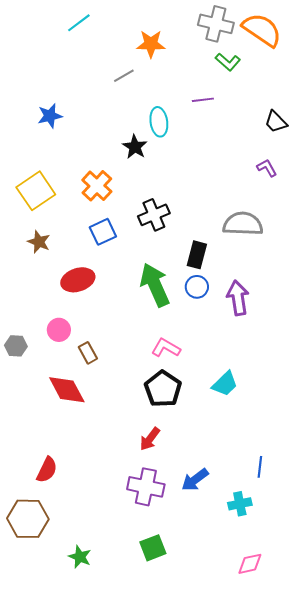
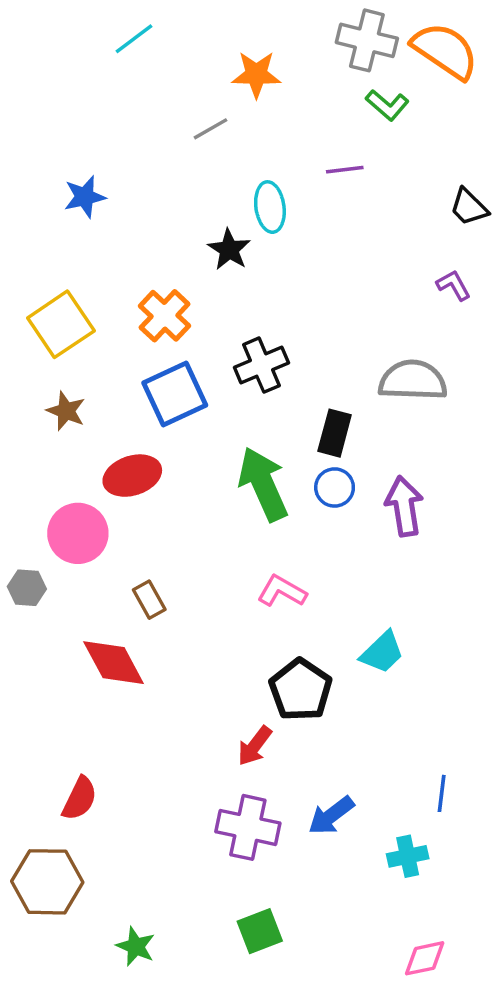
blue square: (103, 232) -> (175, 394), size x1.4
pink circle: (59, 330) -> (78, 533), moved, size x1.5
black pentagon: (163, 389) -> (301, 690), moved

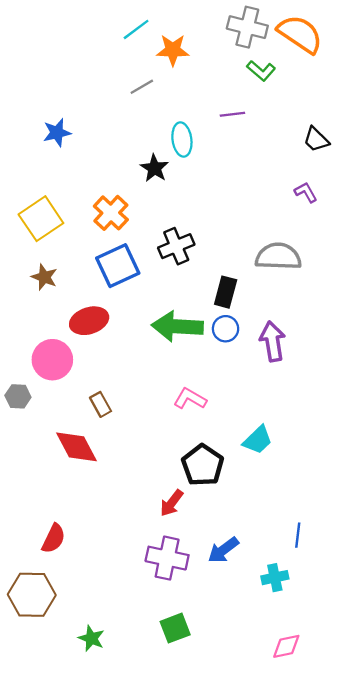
cyan line: (134, 39) -> (136, 29), moved
green arrow: (263, 484) -> (177, 326), turned -63

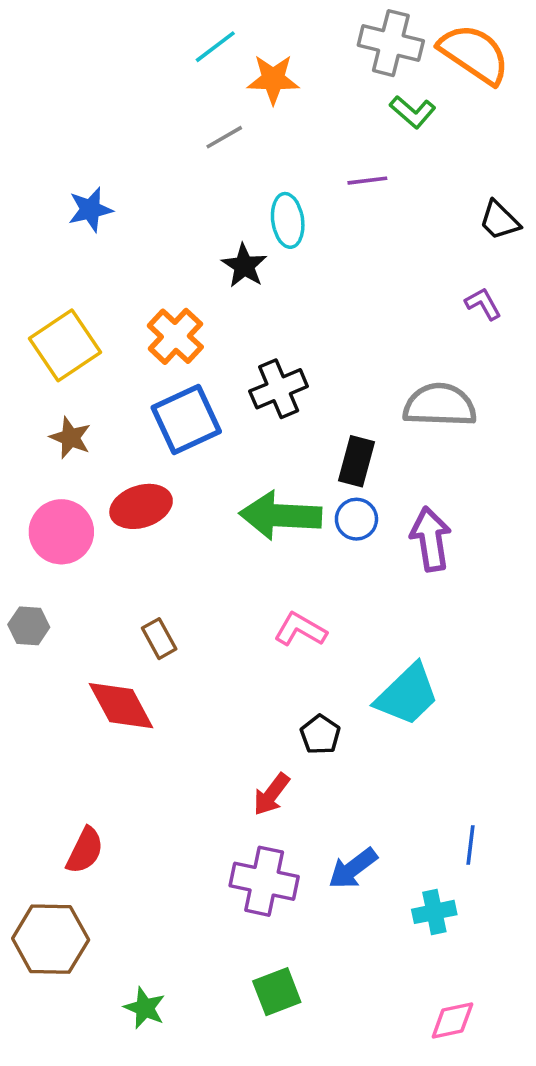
pink circle: (52, 360) -> (61, 532), moved
cyan trapezoid: (258, 440) -> (407, 695), size x1.4
black pentagon: (203, 465) -> (320, 735), size x0.6

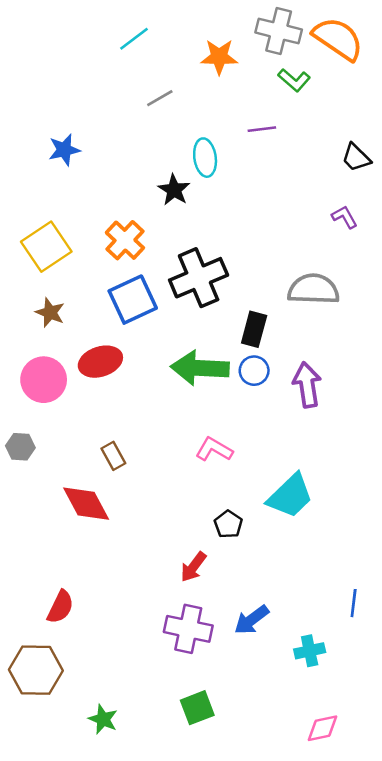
cyan line: (215, 47) -> (134, 39), moved
orange star: (273, 79) -> (219, 57), moved
black cross: (279, 389) -> (199, 278), size x1.4
blue line: (471, 845) -> (354, 603), moved

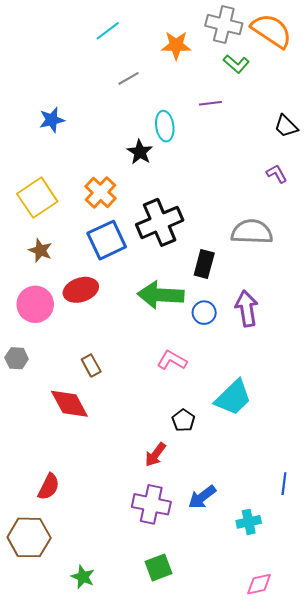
blue circle: (254, 371) -> (204, 313), moved

